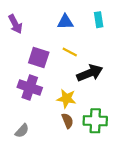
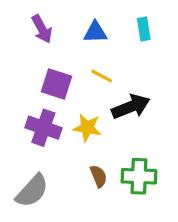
purple arrow: (15, 24) -> (42, 29), moved
yellow star: (66, 99) -> (87, 128), moved
gray semicircle: (22, 131) -> (32, 191), size x1.6

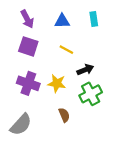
purple square: (56, 84) -> (28, 46), moved
black arrow: (131, 107) -> (85, 70), size x0.7
green cross: (139, 176) -> (91, 94), moved, turned -30

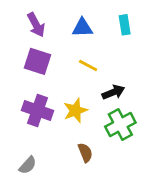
yellow star: (57, 83) -> (75, 110), turned -30
gray semicircle: (21, 125) -> (28, 165), size x0.6

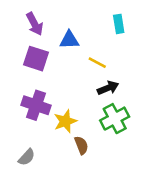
blue triangle: (82, 28) -> (69, 40), moved
yellow line: (88, 66) -> (97, 63), moved
yellow star: (75, 110) -> (65, 121), moved

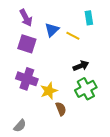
blue triangle: (69, 40) -> (52, 30), turned -42
yellow line: (97, 63) -> (73, 36), moved
gray semicircle: (27, 157) -> (20, 126), moved

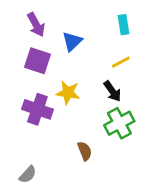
yellow line: (73, 36) -> (121, 62), moved, turned -56
black arrow: (81, 66) -> (112, 91), turned 77
yellow star: (49, 91) -> (68, 93), moved, turned 30

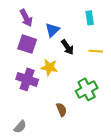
yellow line: (121, 62) -> (96, 51), moved, turned 32
black arrow: (112, 91) -> (67, 47), moved

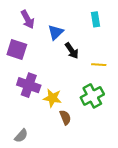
purple square: (27, 44) -> (17, 50), moved
yellow line: (96, 51) -> (99, 65), moved
yellow star: (49, 67) -> (52, 98), moved

